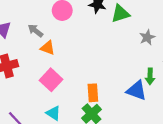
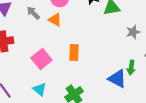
orange triangle: (48, 48) -> (55, 20), moved
orange rectangle: (93, 93) -> (74, 53), moved

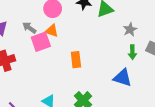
pink square: (41, 59) -> (41, 42), moved, turned 30
green arrow: (131, 67) -> (132, 52), moved

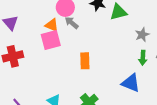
gray arrow: (29, 28) -> (72, 23), moved
orange triangle: (52, 31) -> (52, 25), moved

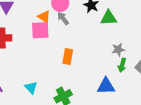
gray star: (142, 35) -> (118, 50), moved
blue triangle: (131, 83) -> (106, 86), turned -36

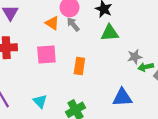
green triangle: (109, 18) -> (110, 33), moved
pink square: (40, 30) -> (46, 54), moved
green arrow: (122, 65) -> (146, 67), moved, turned 64

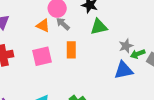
orange rectangle: (79, 66) -> (71, 50), moved
blue triangle: (122, 97) -> (124, 70), moved

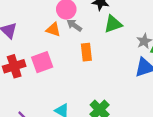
pink square: (42, 56) -> (42, 62), moved

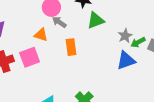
orange triangle: (53, 30) -> (41, 35), moved

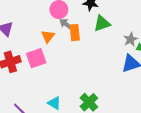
orange triangle: (41, 35) -> (48, 36), turned 48
orange rectangle: (71, 47) -> (75, 33), moved

